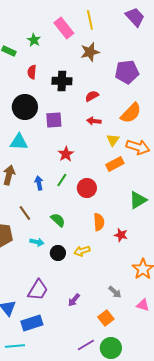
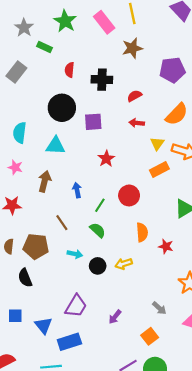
green star: (34, 40) -> (65, 21), moved, size x1.5
green line: (62, 180) -> (100, 205), moved

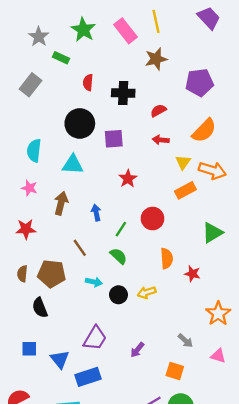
orange square: (150, 336) -> (175, 371), turned -35

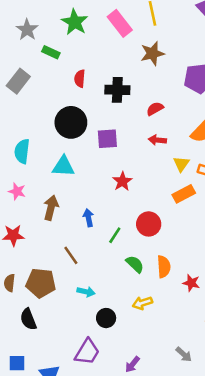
green semicircle: (118, 256) -> (135, 264), moved
black circle: (118, 295) -> (106, 318), moved

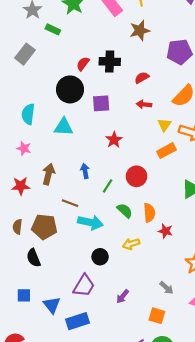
red semicircle: (80, 79) -> (83, 64), moved, turned 32
brown arrow: (51, 208) -> (49, 174), moved
brown line: (71, 255) -> (70, 203), turned -35
red star: (191, 283) -> (165, 231), moved
cyan arrow: (86, 292) -> (90, 222), moved, size x1.6

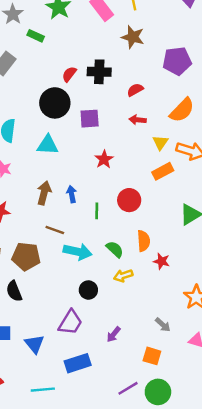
brown star: (140, 30) -> (133, 37), turned 30
brown arrow: (49, 174) -> (44, 193), moved
green line: (108, 186) -> (97, 211), turned -32
green semicircle: (125, 211) -> (115, 249), moved
blue rectangle: (78, 321) -> (78, 363), moved

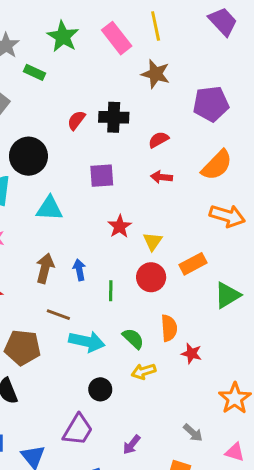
black circle: (55, 103) -> (28, 156), moved
yellow triangle: (160, 143) -> (153, 241), moved
orange rectangle: (163, 171) -> (193, 264), moved

